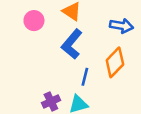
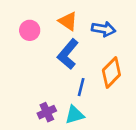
blue arrow: (121, 26) -> (104, 29), moved

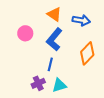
pink circle: (30, 30) -> (25, 33), moved
blue line: (81, 87) -> (50, 64), moved

